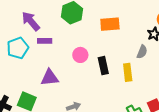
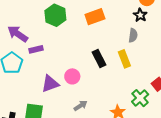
pink circle: (80, 55) -> (72, 76), moved

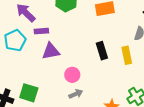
pink circle: (72, 76) -> (72, 75), moved
purple triangle: (50, 84) -> (51, 51), moved

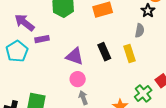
purple triangle: (51, 51) -> (75, 56), moved, turned 36
gray arrow: (76, 94) -> (83, 98), turned -80

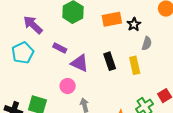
black star: (148, 11) -> (134, 24), moved
purple rectangle: (42, 39) -> (60, 48), moved, turned 32
pink circle: (78, 79) -> (68, 86), moved

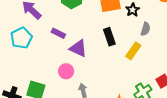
black rectangle: (110, 61) -> (109, 37), moved
yellow rectangle: (135, 65) -> (133, 51), turned 48

